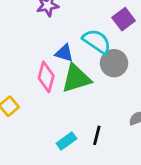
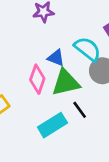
black line: (97, 135) -> (80, 110), moved, turned -54
cyan rectangle: (66, 141) -> (52, 125), moved, size x1.5

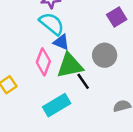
cyan semicircle: (88, 49) -> (52, 24), moved
black line: (80, 110) -> (83, 81), moved

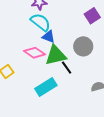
pink diamond: (43, 62) -> (35, 53), turned -75

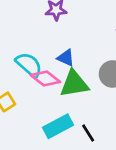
cyan semicircle: (41, 22) -> (29, 65), moved
black line: (67, 68) -> (88, 133), moved

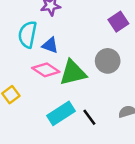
blue triangle: (66, 58) -> (50, 45), moved
cyan semicircle: (29, 65) -> (28, 34), moved, turned -116

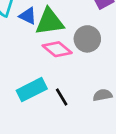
pink diamond: (46, 70) -> (57, 49), moved
green triangle: (73, 73) -> (50, 22), moved

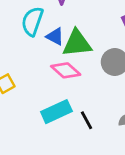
pink diamond: (57, 49) -> (66, 70), moved

